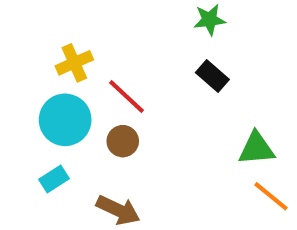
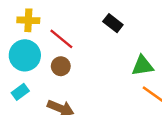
yellow cross: (74, 63) -> (28, 20), turned 30

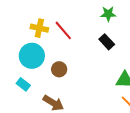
red line: (61, 39) -> (63, 30), moved
cyan rectangle: (20, 92) -> (23, 84), turned 64

